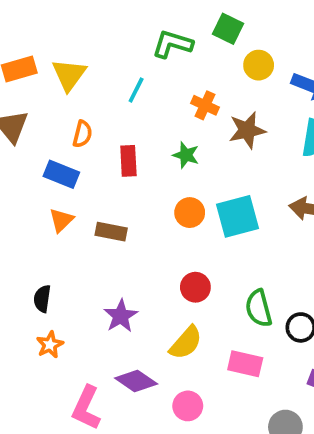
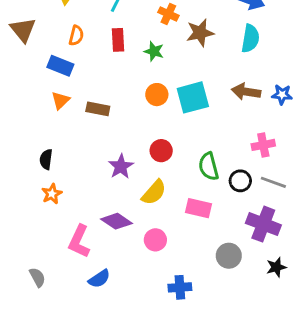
red rectangle: (128, 161) -> (118, 40), moved
purple star: (121, 316) -> (121, 166), moved

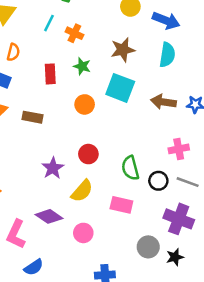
orange cross: (168, 14) -> (74, 33), moved
red rectangle: (118, 40) -> (50, 74), moved
cyan square: (193, 97) -> (120, 88), moved, turned 36
black star: (276, 267) -> (175, 257), moved

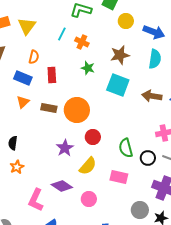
red rectangle: (50, 74) -> (52, 75), moved
orange circle: (85, 104) -> (77, 110), moved, size x1.6

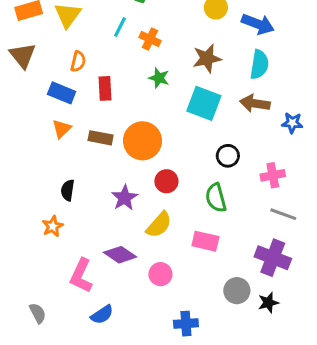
brown arrow: (152, 96) -> (255, 103), moved
black semicircle: (13, 143) -> (68, 190), moved
black circle: (148, 158) -> (228, 156), moved

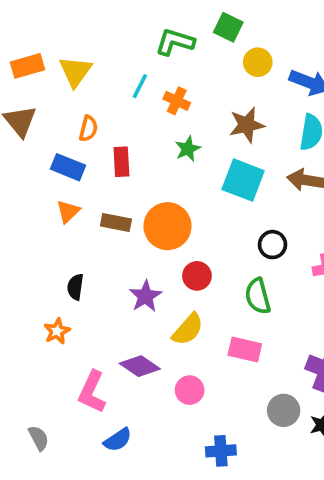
green star: (159, 78) -> (188, 149), turned 30

